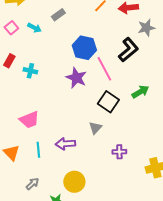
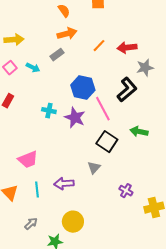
cyan cross: (30, 71) -> (49, 111), moved
green arrow: (140, 92) -> (139, 132), turned -138
purple cross: (119, 152) -> (126, 191), moved, turned 32

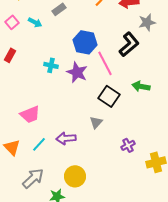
cyan line: (37, 190) -> (39, 144), turned 49
purple cross: (126, 191) -> (128, 145), turned 32
gray arrow: (31, 224) -> (33, 178), size x1.6

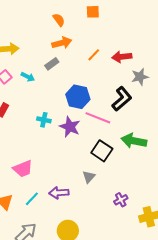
pink line: (105, 63) -> (98, 118), turned -40
green arrow: (141, 86) -> (134, 141), size x1.4

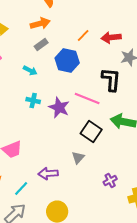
orange arrow: (62, 43) -> (40, 24), moved
cyan arrow: (28, 77) -> (30, 71), moved
blue hexagon: (78, 97) -> (67, 61), moved
black L-shape: (122, 99) -> (111, 80), turned -45
cyan line: (32, 199) -> (21, 189), moved

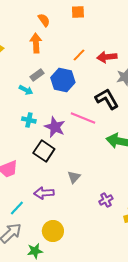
orange arrow: (40, 24) -> (36, 43), turned -78
gray rectangle: (41, 45) -> (37, 75), moved
black L-shape: (111, 80) -> (107, 99), turned -35
black square: (91, 132) -> (44, 151), moved

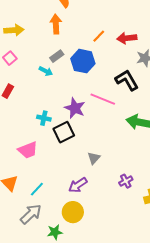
cyan cross: (29, 120) -> (44, 118), moved
black square: (44, 151) -> (64, 132), turned 30
purple arrow: (44, 193) -> (78, 185), moved, turned -30

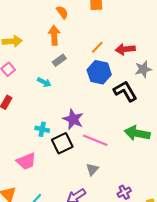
gray rectangle: (57, 56) -> (59, 60), moved
blue hexagon: (83, 61) -> (99, 72), moved
pink line: (103, 99) -> (95, 140), moved

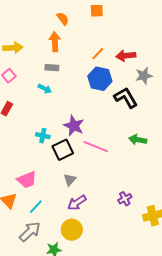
gray rectangle: (59, 60) -> (52, 68), moved, turned 40
green arrow: (137, 133) -> (138, 140), size x0.7
pink trapezoid: (26, 161) -> (27, 180), moved
gray triangle: (92, 169) -> (70, 180), moved

